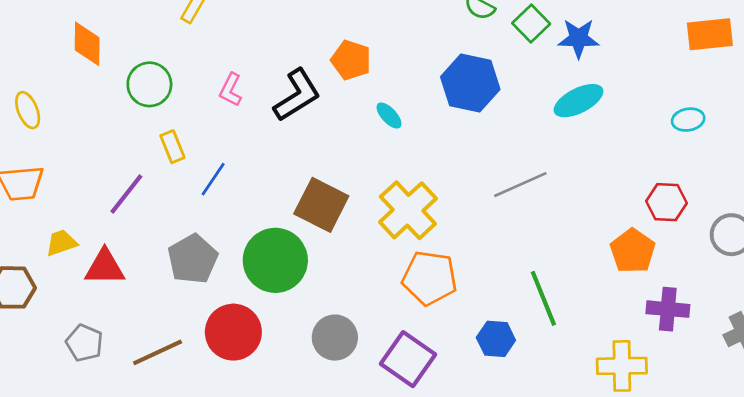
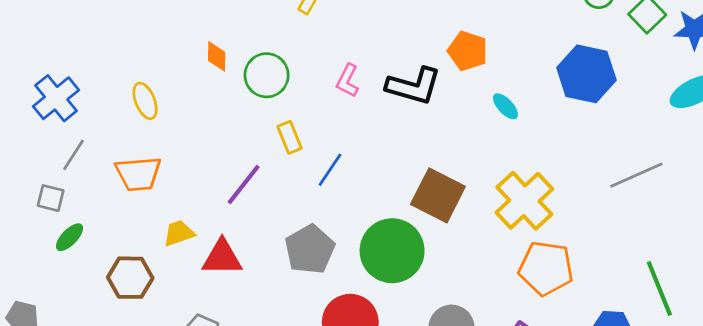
orange diamond: (87, 44) -> (217, 56), moved, size x0.7
black L-shape: (297, 95) -> (414, 86), turned 48

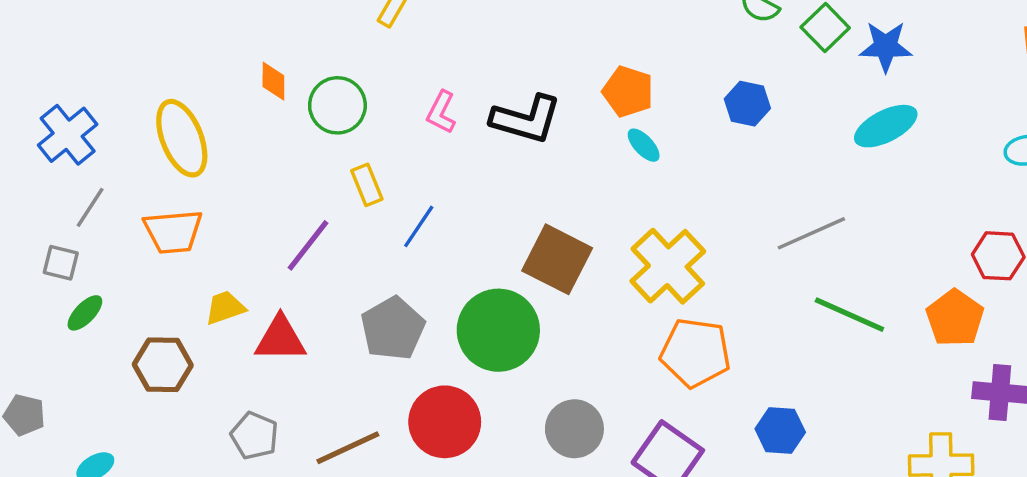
orange pentagon: (468, 51) -> (628, 92), moved
blue hexagon: (586, 74) -> (747, 104), size x0.6
yellow ellipse: (145, 101) -> (182, 138), size x1.6
green line: (659, 288) -> (849, 315), moved, turned -44

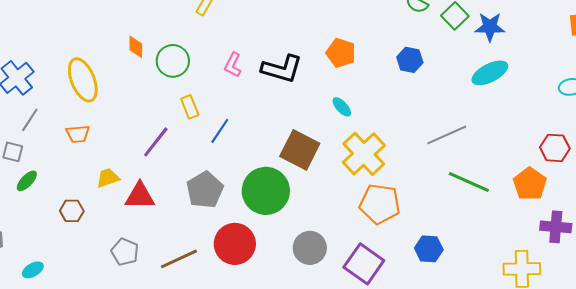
cyan ellipse: (644, 145) -> (342, 107), moved
orange trapezoid: (173, 232) -> (78, 134), size x0.7
brown hexagon: (163, 365) -> (72, 211), size x0.7

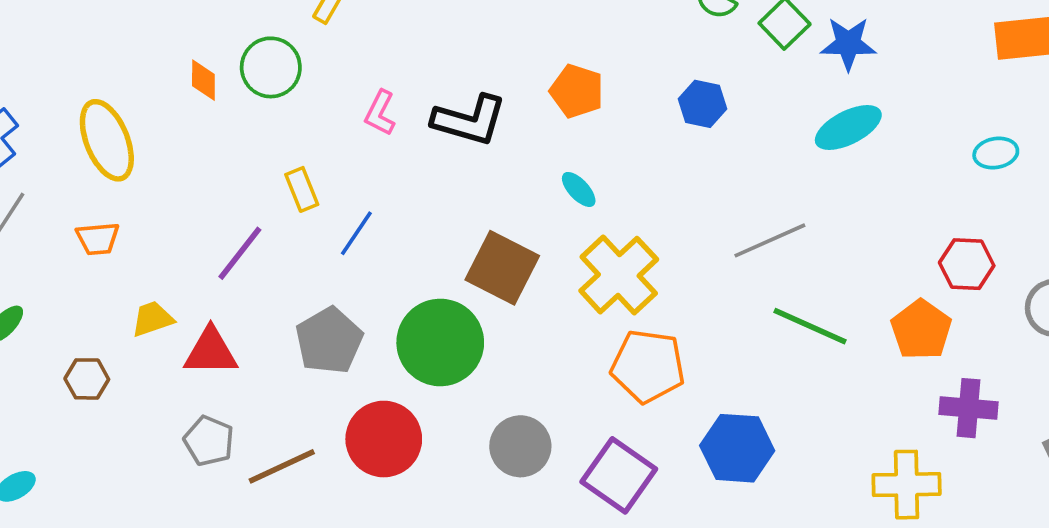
green circle: (173, 61) -> (271, 67), moved
blue hexagon: (429, 249) -> (737, 448), size x1.4
gray pentagon: (125, 252) -> (209, 441), moved

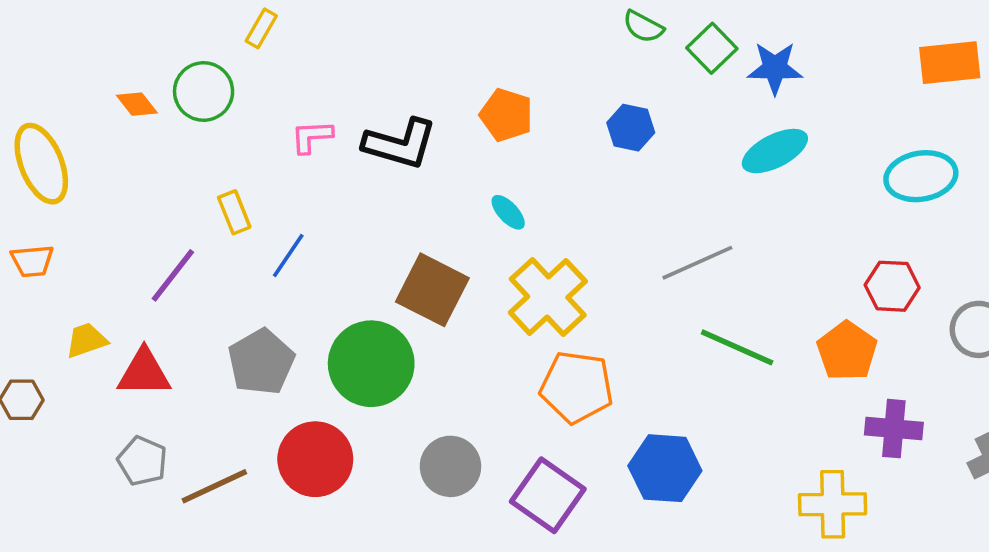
orange diamond: (203, 80) -> (137, 104), turned -39
pink L-shape: (380, 113) -> (312, 137), turned 60
cyan ellipse: (996, 153) -> (921, 176), size x1.6

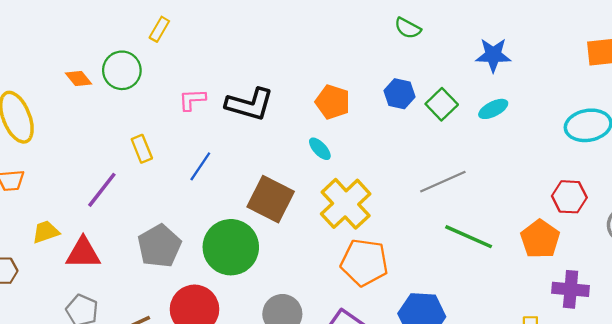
green square: (712, 48) -> (442, 104), moved
orange pentagon: (506, 115) -> (333, 102), moved
cyan ellipse: (775, 151) -> (493, 109), size x0.7
blue line: (288, 256) -> (200, 166), moved

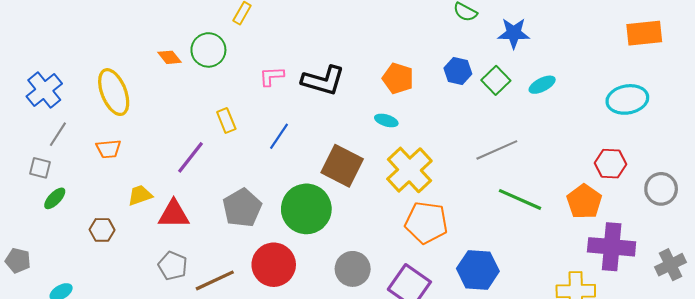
blue star: (493, 55) -> (514, 33), moved
cyan ellipse: (320, 149) -> (386, 120), turned -30
purple cross: (571, 289) -> (612, 247), size x1.4

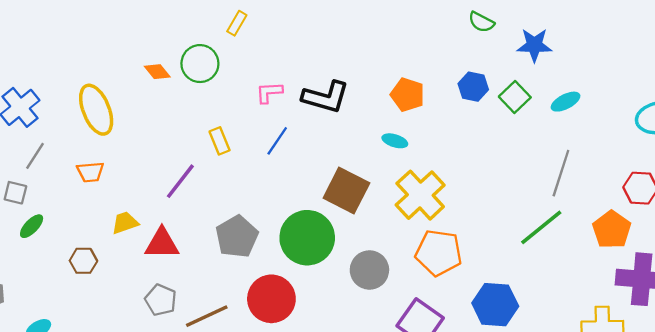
blue line: (279, 136) -> (277, 141), moved
gray line: (497, 150) -> (561, 173), moved, turned -48
green line: (520, 199) -> (541, 227), turned -63
gray circle: (353, 269) -> (369, 270), moved

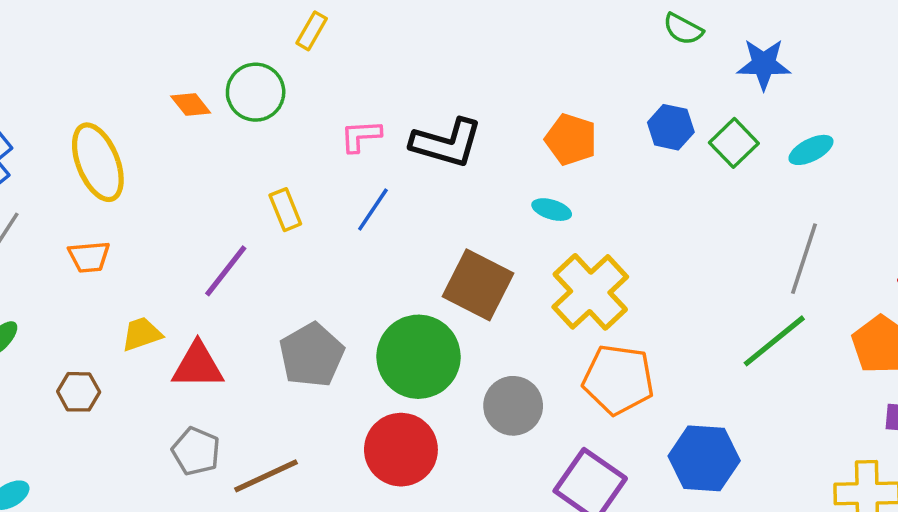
red circle: (271, 299) -> (401, 450), moved

